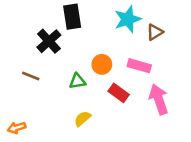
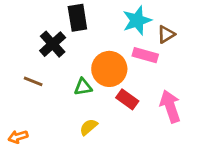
orange circle: (102, 64) -> (109, 69), size x1.6
pink rectangle: (139, 66) -> (145, 55), moved

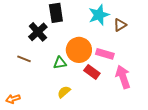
pink rectangle: (145, 55) -> (105, 54), moved

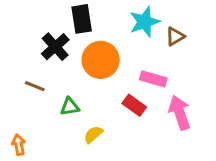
orange circle: (79, 50) -> (101, 60), moved
green triangle: (60, 63) -> (70, 107), moved
orange arrow: (13, 99) -> (19, 145), turned 96

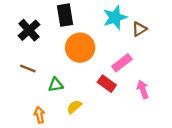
black cross: (55, 47) -> (29, 30), moved
pink rectangle: (153, 79) -> (122, 63), turned -54
pink arrow: (180, 113) -> (143, 89), size x0.7
orange arrow: (19, 145) -> (39, 115), moved

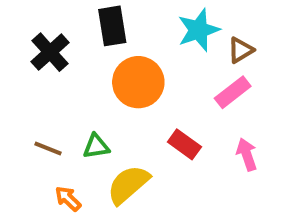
pink rectangle: (122, 63) -> (233, 92), moved
brown line: (28, 69) -> (48, 148), moved
yellow semicircle: (74, 107) -> (128, 185), size x1.6
orange arrow: (39, 115) -> (68, 199), turned -35

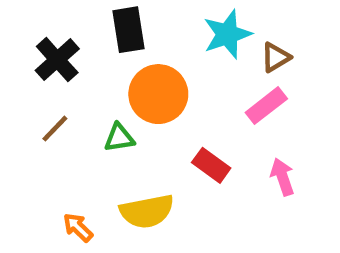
green triangle: (96, 146) -> (119, 138), moved
brown line: (48, 148) -> (55, 129), moved, turned -68
yellow semicircle: (128, 185) -> (147, 211), turned -150

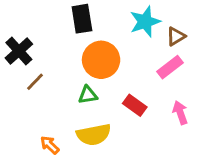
black cross: (57, 60) -> (19, 51), moved
green triangle: (119, 138) -> (88, 95), moved

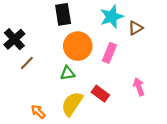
pink rectangle: (170, 67) -> (109, 53), moved, turned -30
red rectangle: (135, 105) -> (100, 94), moved
yellow semicircle: (94, 135) -> (72, 104), turned 135

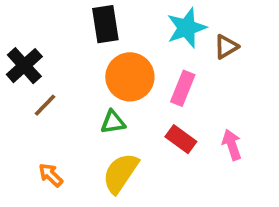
red rectangle: (100, 94) -> (181, 139), moved
orange arrow: (38, 112) -> (51, 175), moved

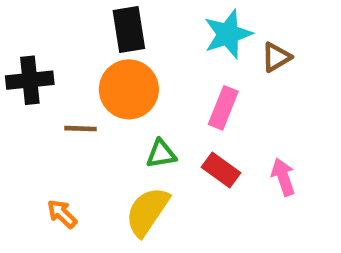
black cross: (24, 66) -> (30, 80), turned 36
orange circle: (130, 77) -> (129, 89), moved
brown line: (45, 105) -> (80, 129), moved, turned 48
green triangle: (113, 122) -> (161, 154), moved

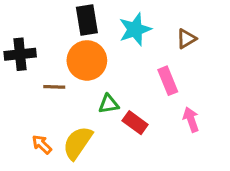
cyan star: (228, 34) -> (135, 29), moved
pink rectangle: (223, 108) -> (168, 81), moved, turned -44
red rectangle: (221, 170) -> (135, 123), moved
yellow semicircle: (147, 211) -> (78, 143), moved

